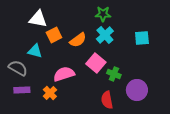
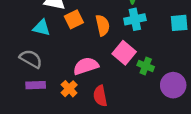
cyan cross: (105, 35) -> (135, 19), turned 30
orange semicircle: (78, 40) -> (103, 25), turned -66
cyan triangle: (35, 51) -> (42, 28), moved
red semicircle: (107, 100) -> (100, 96), moved

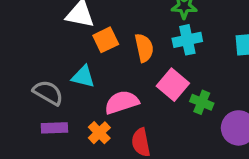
cyan triangle: (42, 28) -> (83, 77), moved

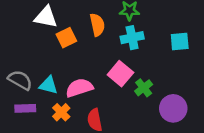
orange semicircle: (144, 48) -> (97, 25), moved
cyan triangle: (83, 77) -> (48, 85), moved
green cross: (202, 102) -> (144, 88), turned 30

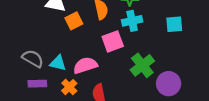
pink square: (120, 74) -> (113, 41), moved, turned 30
green cross: (144, 88) -> (142, 65), size x1.5

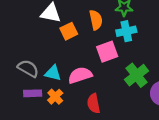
orange cross: (69, 87) -> (55, 97), moved

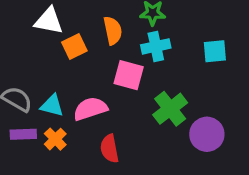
pink square: (107, 52) -> (129, 75), turned 35

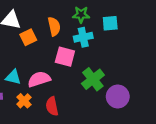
cyan square: (215, 51) -> (110, 23), moved
orange cross: (55, 139) -> (24, 101), moved

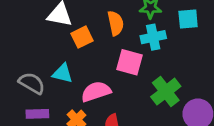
cyan triangle: (13, 77) -> (63, 73), moved

